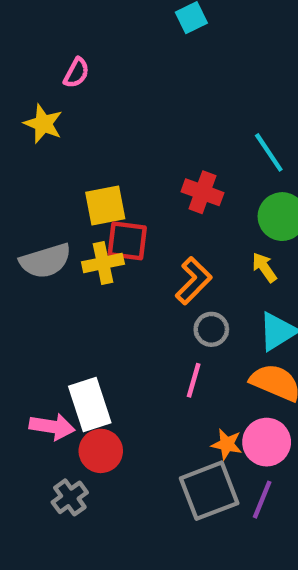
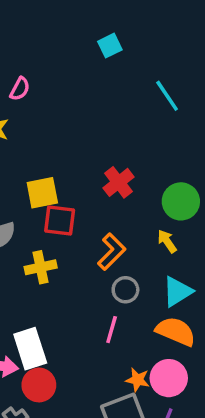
cyan line: (269, 152) -> (167, 96), moved
red cross: (202, 192) -> (119, 182), turned 32
yellow cross: (103, 263) -> (41, 267), moved

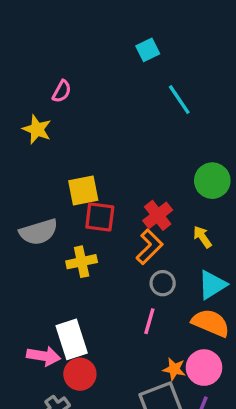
cyan line: (167, 96) -> (179, 100), moved
red cross: (119, 182) -> (158, 215), moved
green circle: (181, 201) -> (212, 181), moved

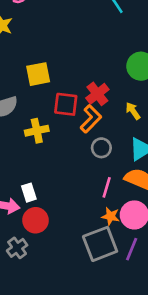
red square: (100, 217) -> (66, 104), moved
pink line: (149, 321) -> (107, 187), moved
white rectangle: (72, 339) -> (29, 193), size x0.6

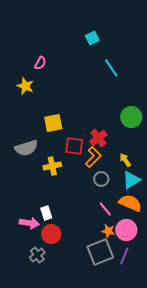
yellow arrow: (133, 111) -> (125, 160), moved
pink line: (107, 187) -> (105, 209), turned -56

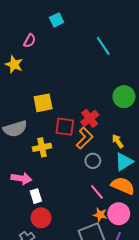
cyan square: (92, 38) -> (57, 20), moved
pink arrow: (29, 223) -> (21, 178), moved

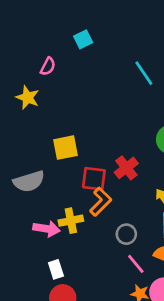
orange L-shape: (85, 138) -> (101, 202), moved
yellow cross: (42, 147) -> (71, 221), moved
gray circle: (93, 161) -> (126, 234), moved
pink arrow: (21, 178) -> (47, 229), moved

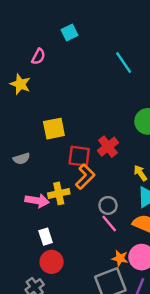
gray semicircle: (29, 181) -> (22, 159), size x0.6
pink line: (136, 264) -> (109, 223), moved

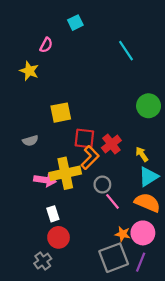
red cross: (108, 147) -> (111, 144), moved
yellow cross: (59, 193) -> (65, 173), size x1.5
gray circle: (108, 205) -> (102, 185), moved

